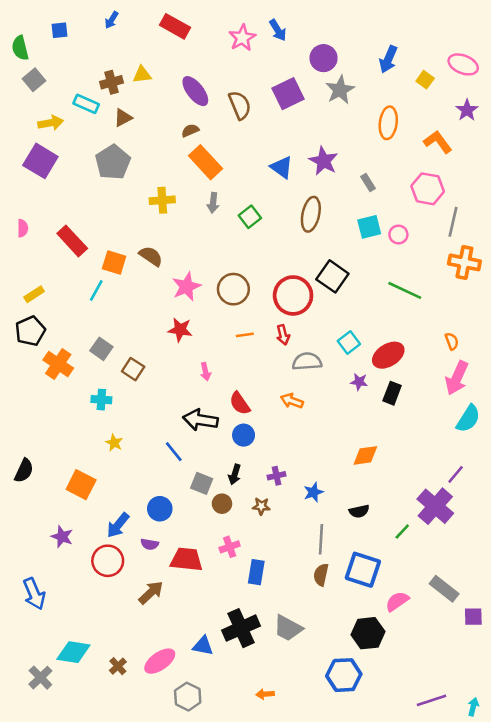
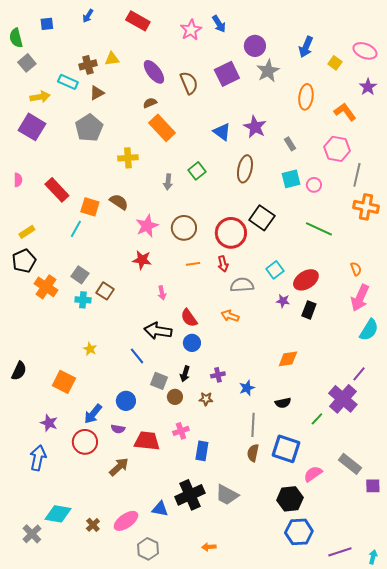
gray arrow: (213, 203) -> (168, 182), moved
cyan cross: (101, 400) -> (83, 300), moved
blue arrow: (34, 594) -> (38, 458), moved, turned -145
blue hexagon: (344, 675) -> (299, 532), moved

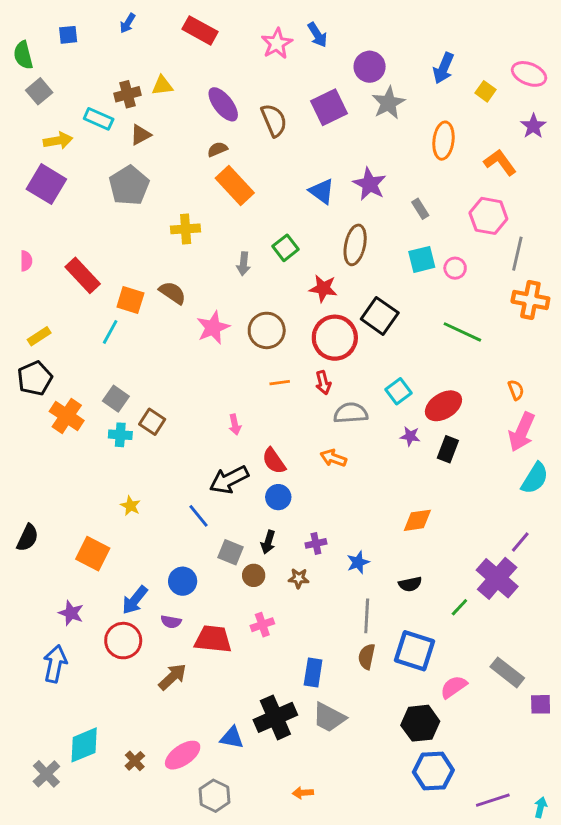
red star: (142, 260) -> (323, 288), moved
black arrow: (158, 331) -> (229, 480), turned -36
blue rectangle: (202, 451) -> (313, 672), moved
cyan diamond: (58, 514) -> (84, 745), turned -32

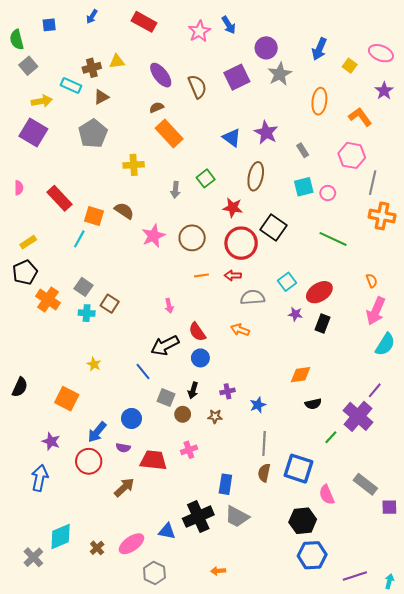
red arrow: (323, 383) -> (233, 275), turned 105
black semicircle: (410, 584) -> (313, 404), moved
pink semicircle: (454, 687) -> (327, 495), turned -78

